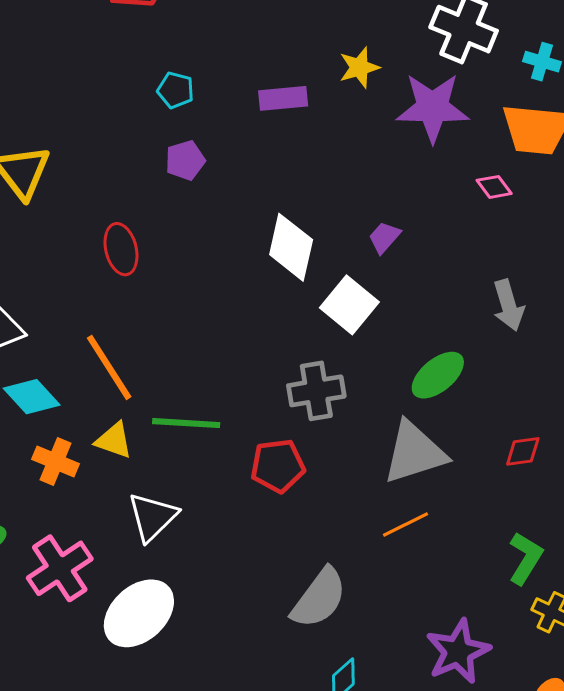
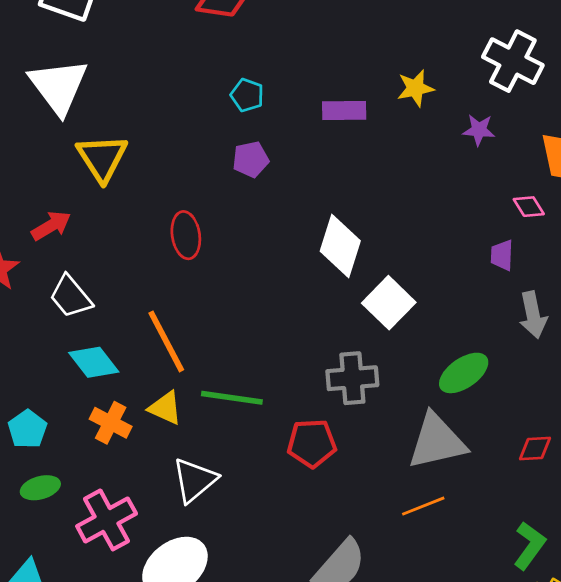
purple star: (433, 107) -> (479, 130), size x0.5
purple trapezoid: (384, 237) -> (502, 255), moved, turned -44

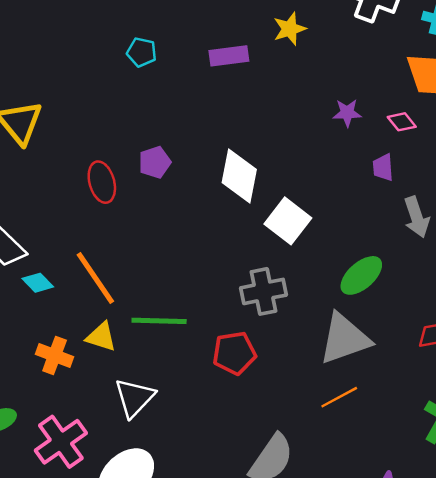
purple star: (479, 130) -> (347, 113), moved
purple pentagon: (251, 159) -> (155, 162), moved
cyan diamond: (94, 362) -> (38, 283), moved, size x0.7

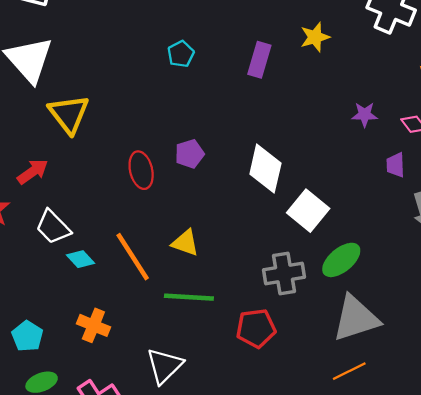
cyan pentagon: (142, 52) -> (181, 54), turned 30
purple rectangle: (229, 56) -> (259, 60), turned -68
green ellipse: (361, 275) -> (341, 260), moved
yellow triangle: (101, 337) -> (185, 243), moved

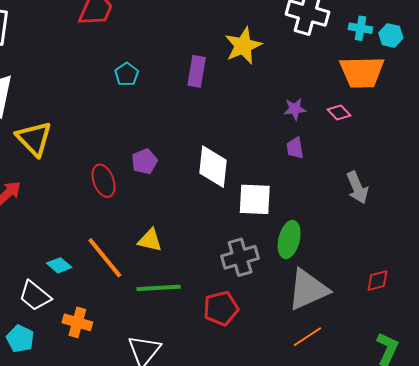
yellow star: (315, 37) -> (243, 46), size x1.4
purple trapezoid: (395, 165) -> (295, 148), moved
white square: (308, 211) -> (255, 199), turned -30
white trapezoid: (53, 227) -> (35, 296), moved
green ellipse: (341, 260) -> (289, 239), turned -30

